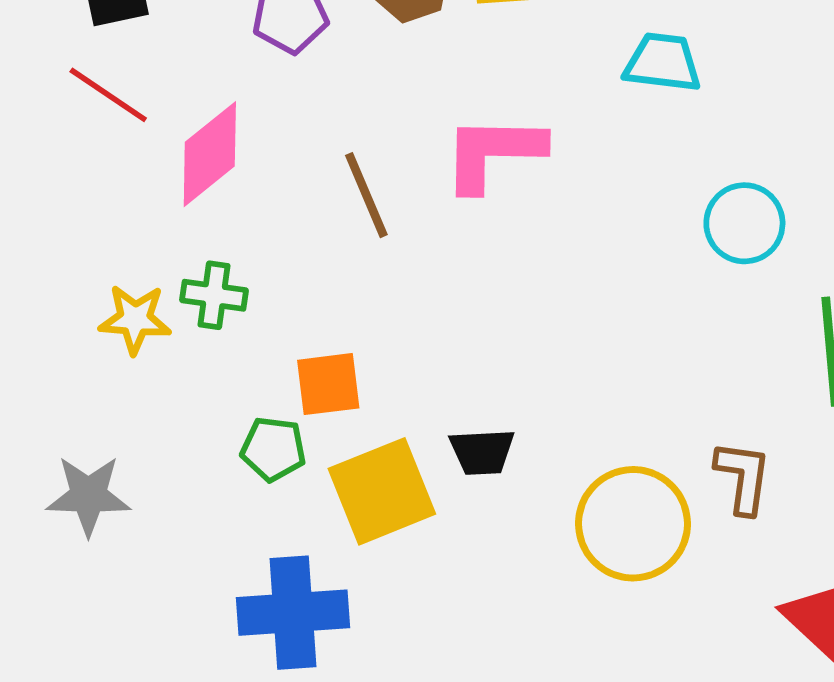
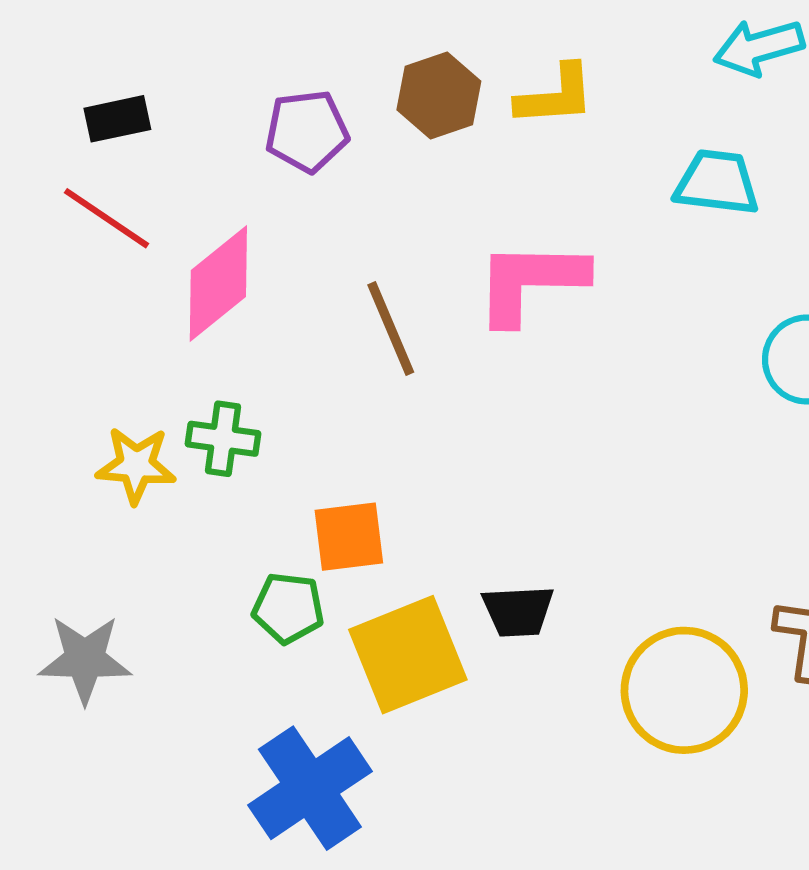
blue cross: (293, 613) -> (310, 788), turned -30

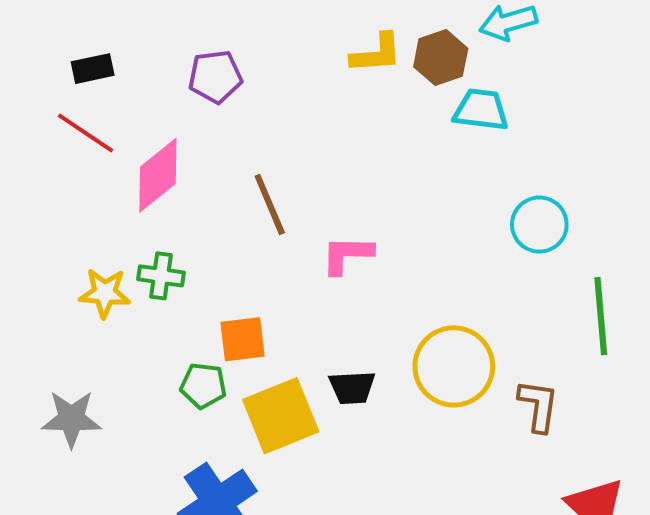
brown hexagon: (439, 95) -> (441, 58), moved
pink L-shape: (531, 282) -> (347, 255), moved, size x0.7
yellow circle: (684, 690) -> (454, 366), moved

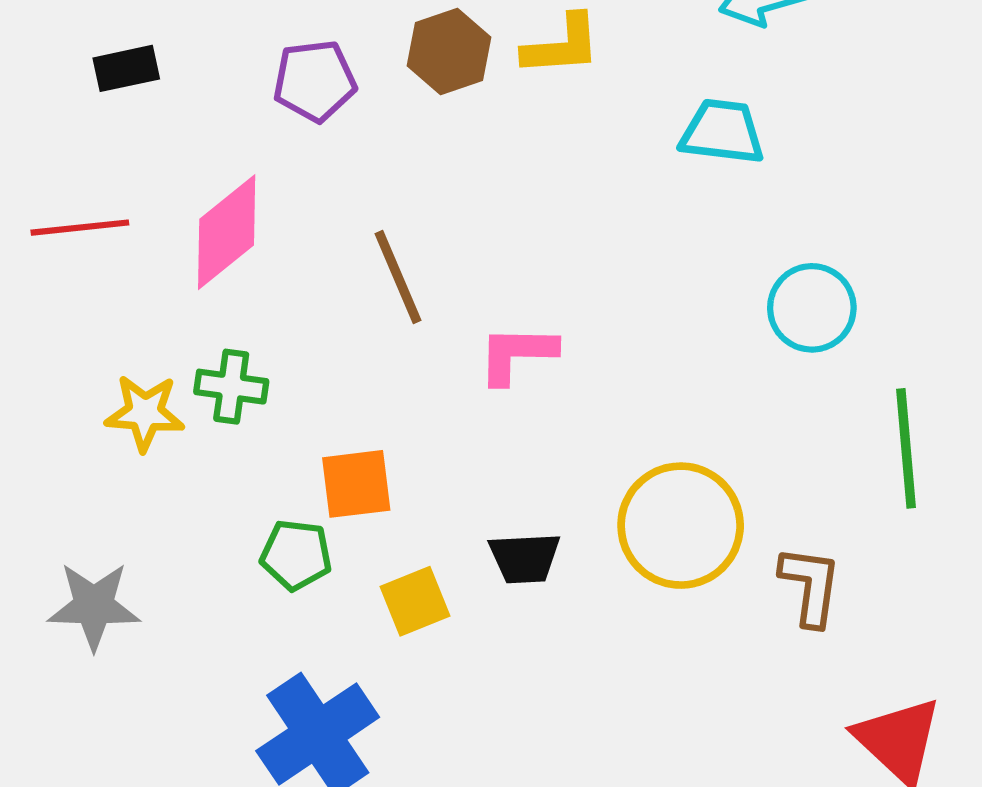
brown hexagon: (441, 58) -> (449, 52), moved
red line: (86, 133) -> (80, 228), moved, turned -40
yellow square: (281, 416) -> (415, 601), size x0.6

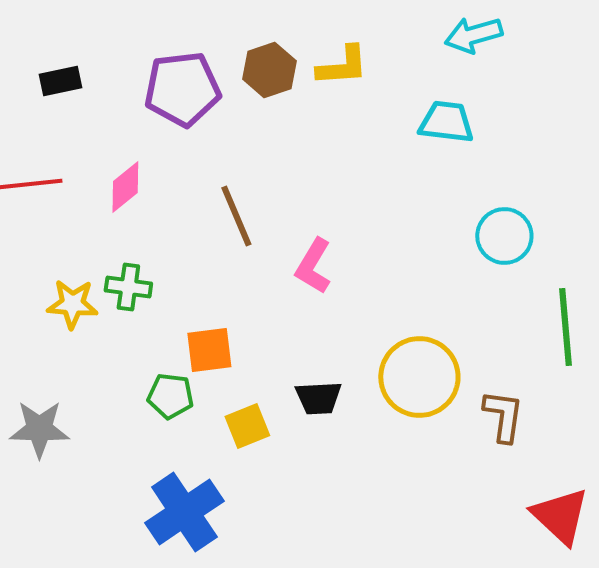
purple pentagon: (315, 81) -> (182, 89), size x1.4
pink diamond: (227, 232) -> (125, 187), size x0.7
pink L-shape: (517, 354) -> (313, 266), turned -60

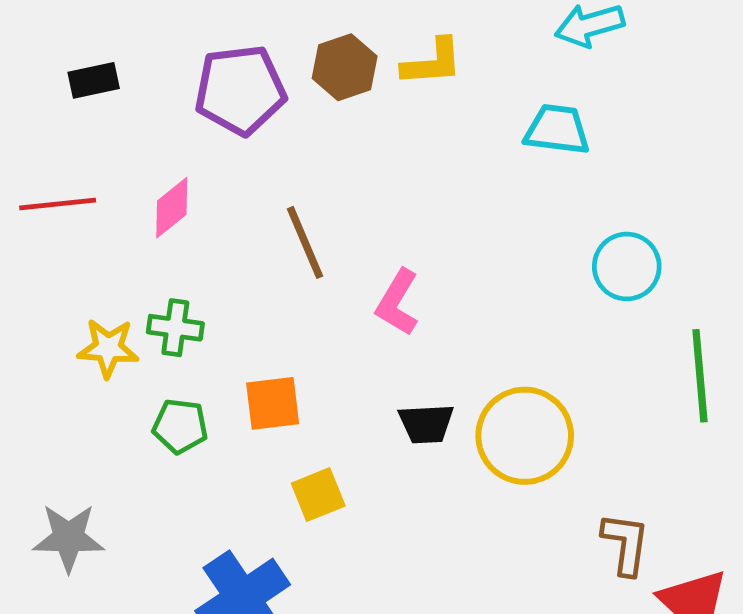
green pentagon: (170, 396) -> (180, 426), moved
black trapezoid: (318, 398) -> (426, 424), moved
brown L-shape: (503, 416) -> (626, 544), moved
gray star: (39, 429) -> (69, 538), moved

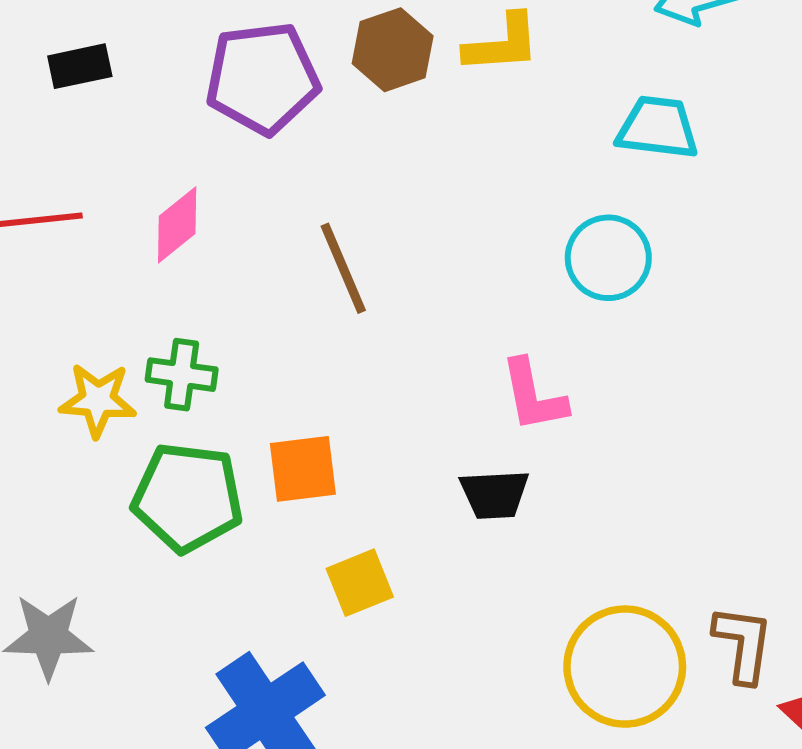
cyan circle: (627, 266) -> (608, 258), moved
pink L-shape: (397, 302) -> (533, 396), moved, turned -42
green pentagon: (180, 426) -> (188, 497), size x1.6
yellow circle: (525, 436) -> (625, 667), moved

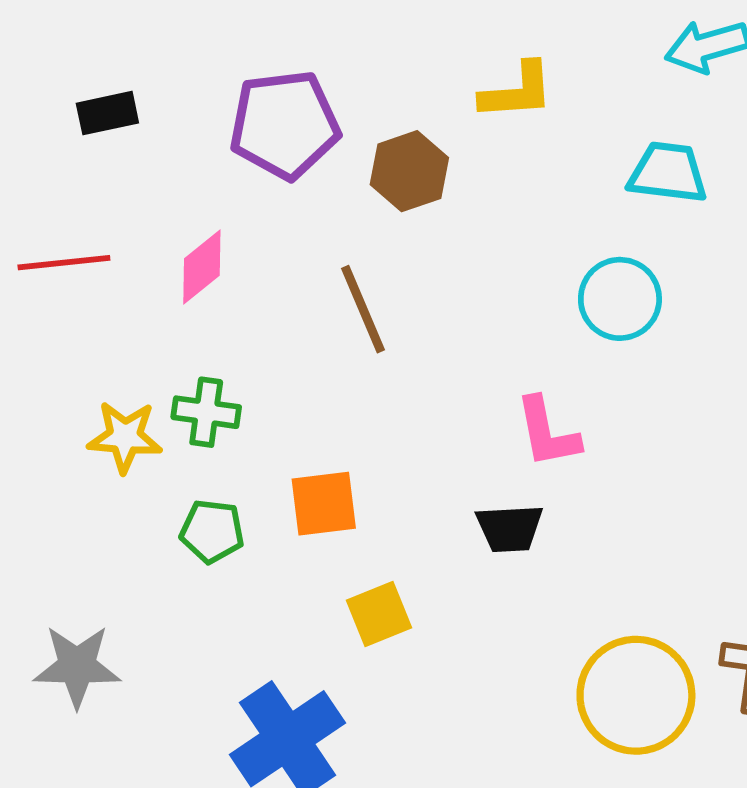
brown hexagon: (393, 50) -> (409, 171), moved
green pentagon: (188, 497) -> (212, 531), size x0.6

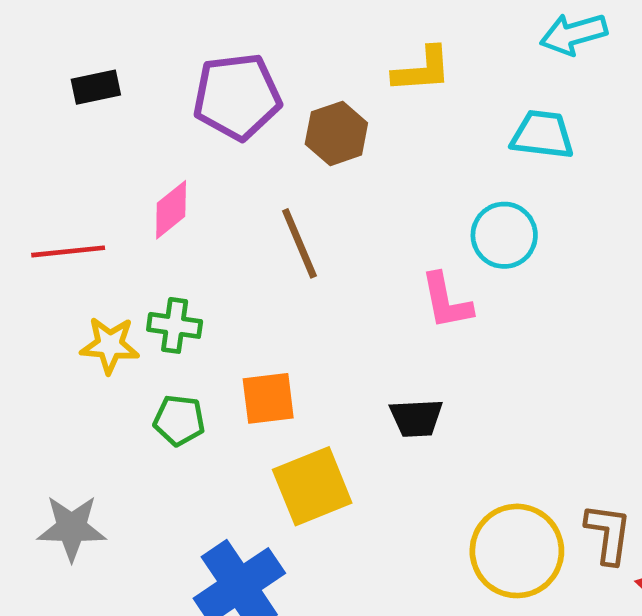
red line: (64, 263) -> (68, 251), moved
pink L-shape: (547, 432) -> (446, 301), moved
yellow square: (379, 614) -> (312, 486), size x1.5

